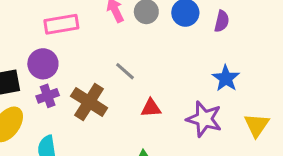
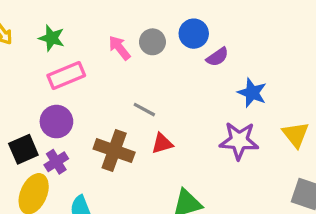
purple semicircle: (222, 21) -> (217, 57), moved, turned 55
purple cross: (48, 96) -> (56, 162), moved
red triangle: (151, 108) -> (162, 143), moved

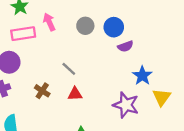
pink arrow: (119, 48) -> (49, 22), moved
yellow triangle: (296, 135) -> (162, 97), moved
brown cross: (114, 151) -> (42, 91), size x0.6

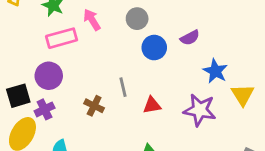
blue circle: (114, 27) -> (154, 48), moved
gray line: (69, 69) -> (123, 87), moved, turned 42
red triangle: (75, 94) -> (152, 105), moved

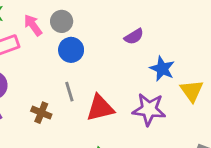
gray circle: (137, 19) -> (62, 21), moved
blue circle: (154, 48) -> (71, 50), moved
red triangle: (152, 105) -> (100, 108), size x1.5

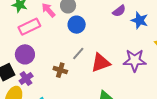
blue star: (162, 69) -> (140, 20), moved
gray line: (69, 92) -> (78, 54), turned 64

